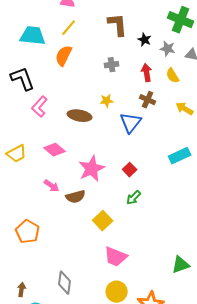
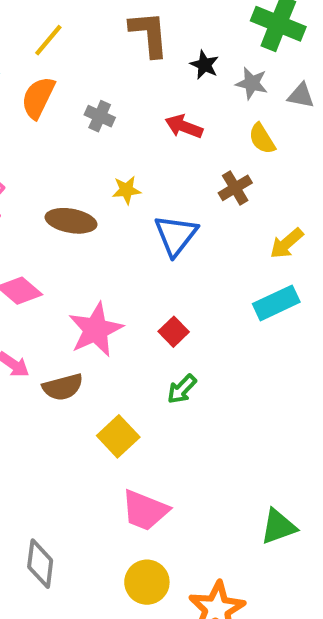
gray cross: (112, 65) -> (100, 116), moved, turned 32
red arrow: (147, 73) -> (184, 126), moved, turned -60
brown cross: (148, 100) -> (235, 188), moved, turned 35
yellow arrow: (185, 109) -> (287, 243), moved, turned -72

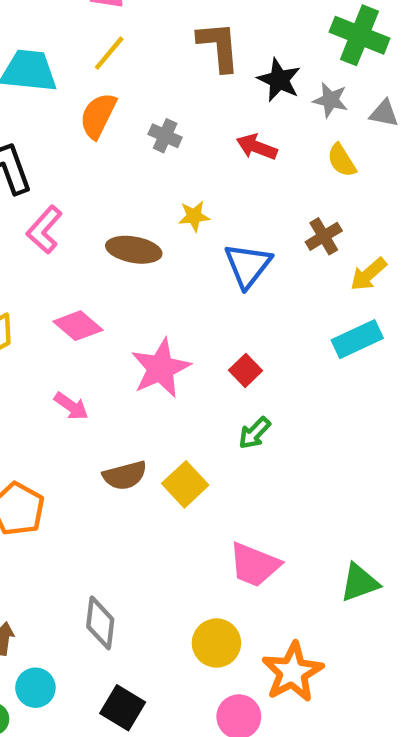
black star: (204, 65) -> (279, 80), size x1.4
brown cross: (235, 188) -> (324, 236), moved
brown semicircle: (63, 387) -> (125, 475), moved
pink trapezoid: (145, 510) -> (254, 565), moved

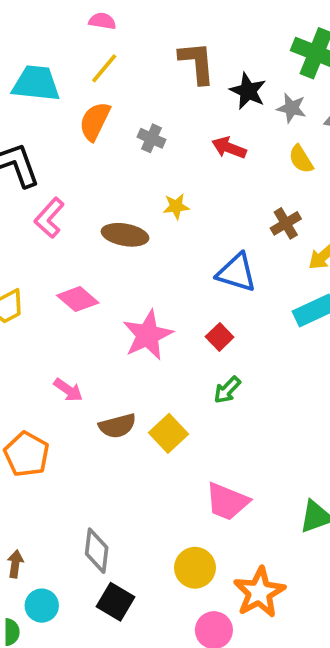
blue triangle: (248, 265) -> (237, 273), moved, turned -51
pink arrow: (71, 406) -> (68, 390), moved
black square: (123, 708) -> (116, 602), moved

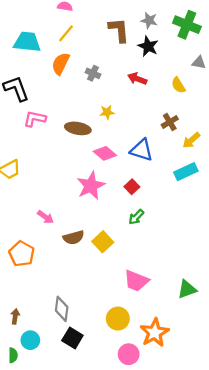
gray star: (291, 108) -> (149, 20), moved
pink L-shape: (49, 218) -> (35, 119), turned 60
pink diamond: (78, 299) -> (105, 153), moved

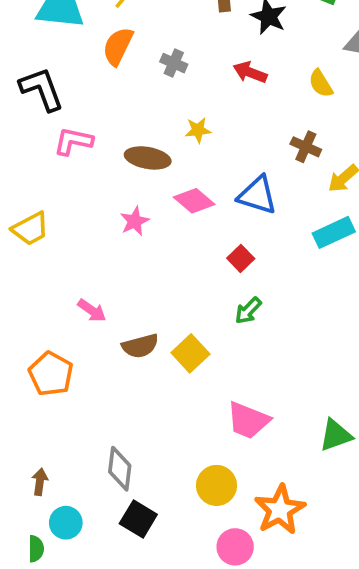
brown cross: (170, 122) -> (306, 147), turned -35
pink star: (91, 186) -> (135, 221), moved, size x0.6

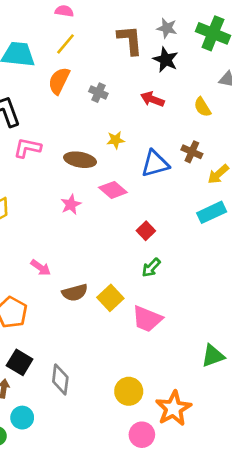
blue triangle: (257, 195) -> (155, 164), moved, turned -32
pink trapezoid: (248, 420) -> (147, 319), moved
black square: (138, 519) -> (20, 362), moved

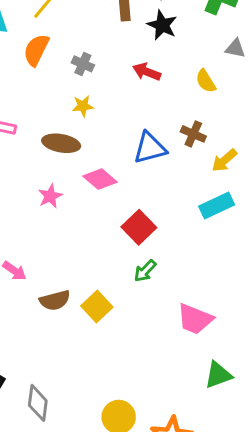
yellow star: (116, 140) -> (83, 106), moved
red square: (146, 231) -> (139, 227), size x1.5
pink trapezoid: (147, 319) -> (195, 319), moved

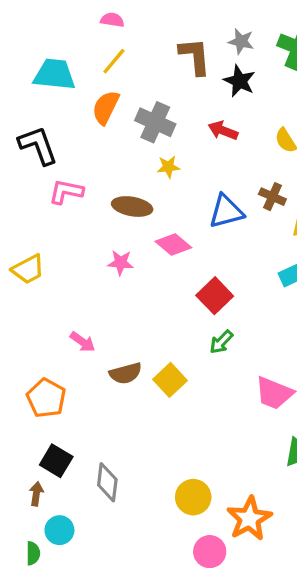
gray cross: (83, 64) -> (155, 122), size x1.6
yellow star: (83, 106) -> (168, 167), moved
pink star: (50, 196) -> (121, 263), turned 30

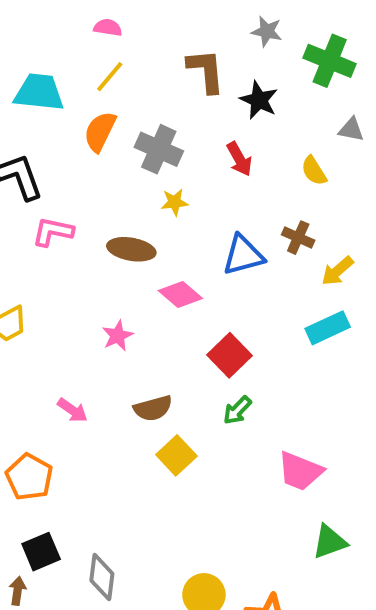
gray star: (241, 41) -> (267, 31), moved
red arrow: (223, 131) -> (239, 159), turned -140
pink star: (121, 263) -> (118, 336), moved, turned -30
brown semicircle: (125, 373) -> (153, 408), moved
black square: (56, 461) -> (41, 552), turned 36

